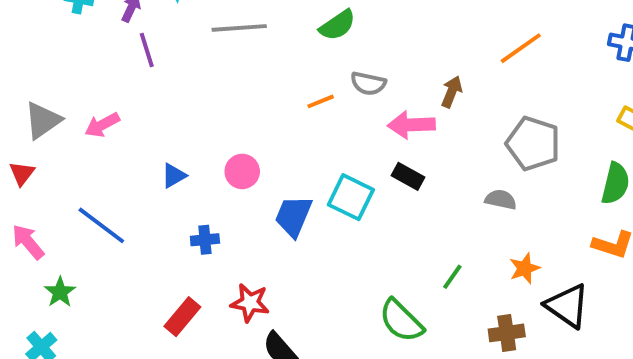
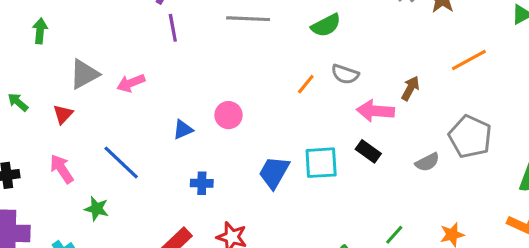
orange line: (321, 101) -> (306, 84), turned -35
pink circle: (242, 171) -> (229, 115), moved
cyan square: (351, 197) -> (321, 163), turned -36
gray semicircle: (501, 200) -> (427, 162), moved, turned 135
green star: (60, 292) -> (97, 209), moved, turned -30

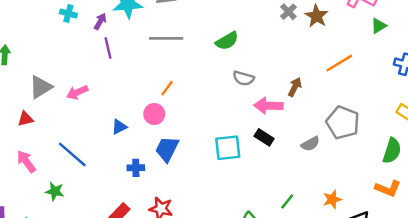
orange line: (306, 84) -> (167, 88), moved
red triangle: (63, 114) -> (25, 119), turned 35
blue trapezoid: (274, 172) -> (167, 149), moved

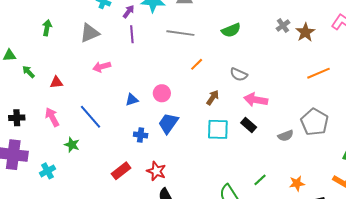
green semicircle: (227, 41) -> (231, 30), moved
gray triangle: (41, 87) -> (90, 33), moved
brown arrow: (295, 87) -> (213, 97), moved
orange line: (167, 88) -> (197, 64), moved

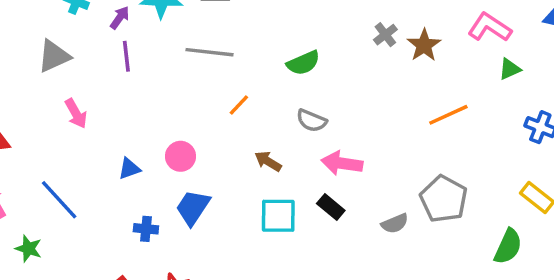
green semicircle: (231, 30) -> (303, 63), moved
pink arrow: (102, 67) -> (76, 113), turned -102
brown arrow: (213, 97) -> (268, 161), turned -91

